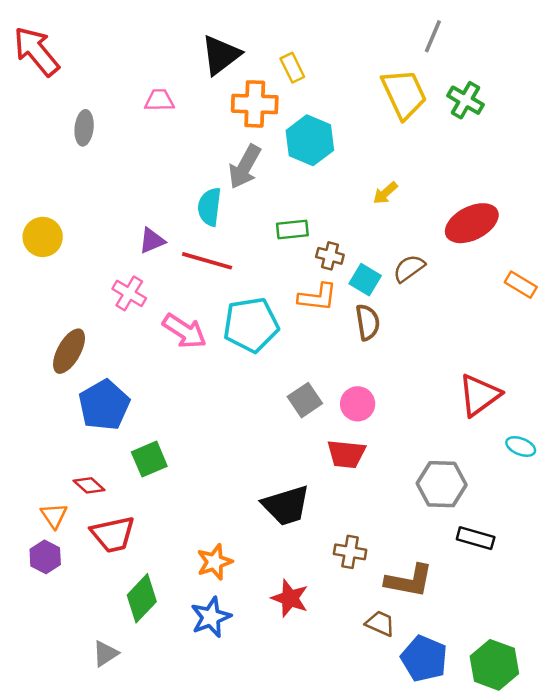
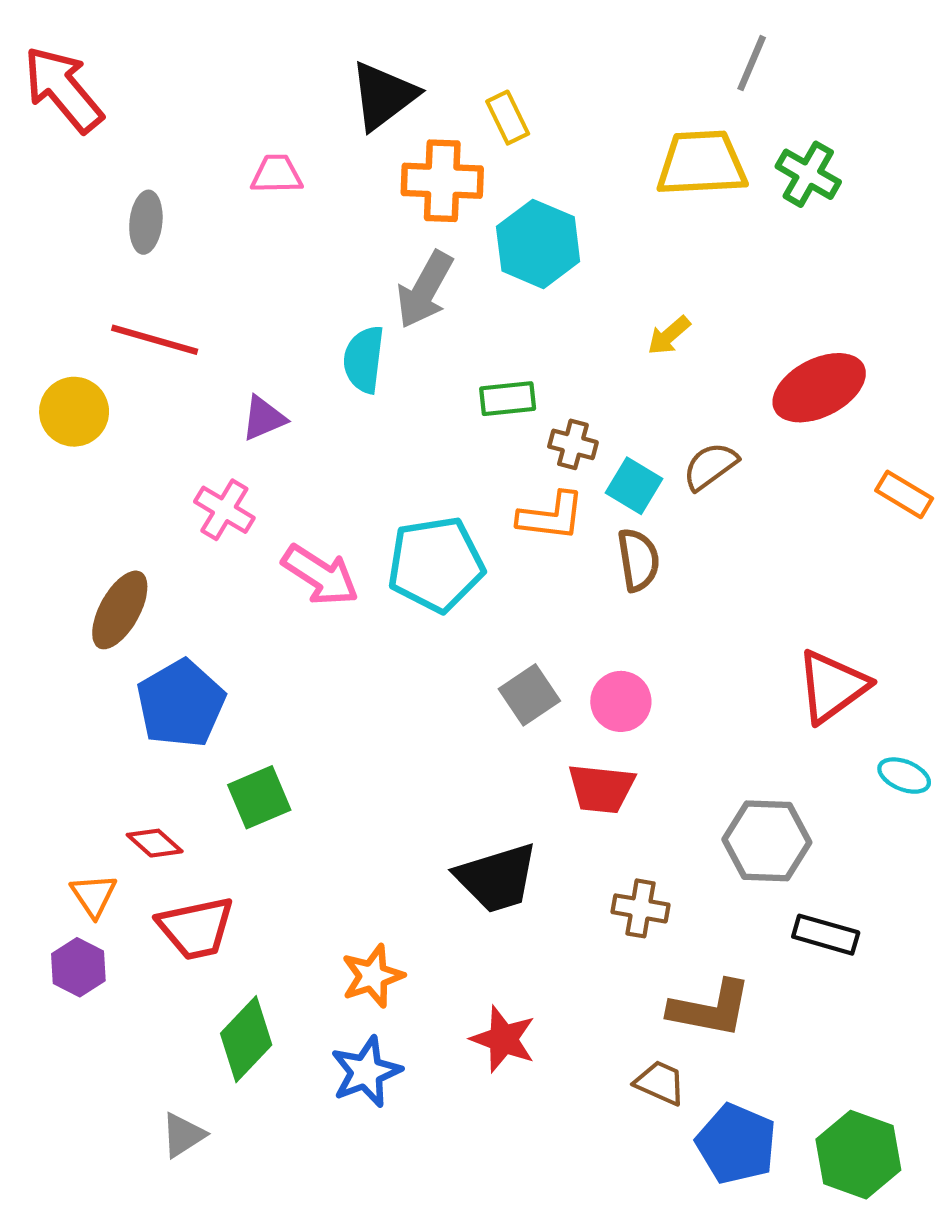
yellow trapezoid: (404, 94) -> (701, 163), turned -68
red line: (207, 261) -> (155, 340), moved
brown cross: (350, 552) -> (640, 908), moved

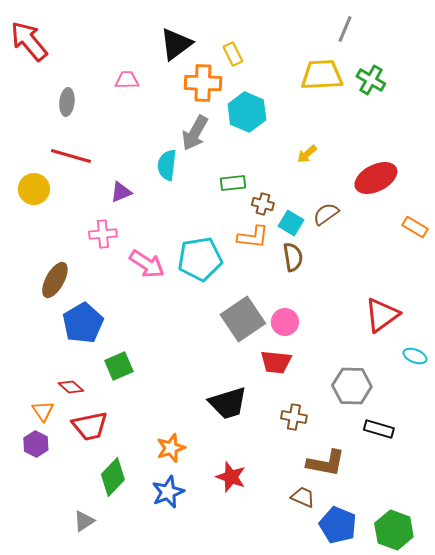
pink cross: (224, 510) -> (103, 234), turned -36
gray square: (529, 695) -> (243, 319), size x1.6

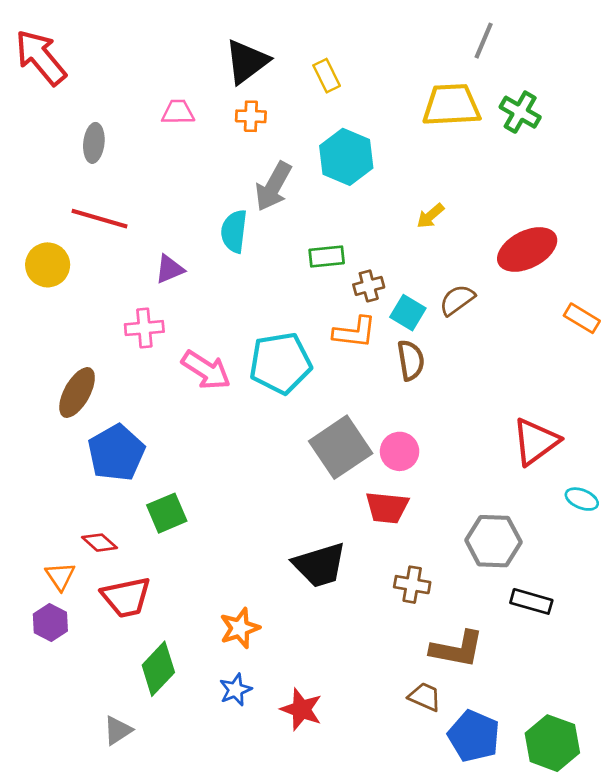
orange cross: (203, 83) -> (251, 116), moved, size x0.6
brown cross: (263, 204) -> (369, 286), turned -30
red star: (231, 477) -> (301, 709), moved
blue star: (168, 492) -> (235, 690), size x0.7

